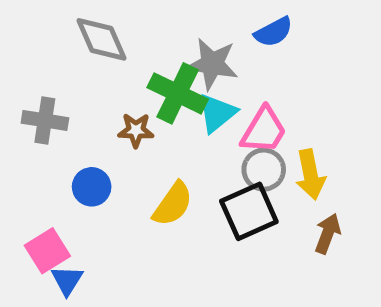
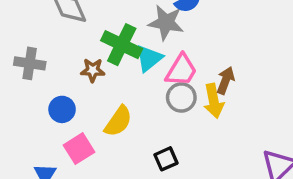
gray star: (212, 64) -> (166, 22), moved
black square: (249, 211) -> (166, 159), moved, size x0.6
brown arrow: (328, 234) -> (226, 80), moved
pink square: (47, 251) -> (79, 149), moved

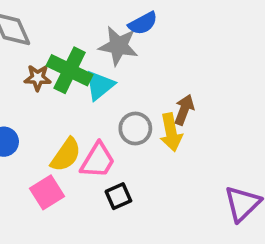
brown star: (93, 70) -> (38, 78), moved
pink trapezoid: (181, 70) -> (98, 160), moved
pink square: (79, 149) -> (47, 192), moved

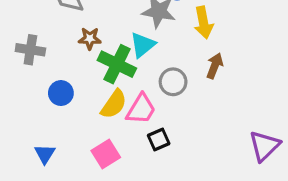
green cross: (70, 70) -> (117, 64), moved
yellow arrow: (171, 132) -> (203, 23), moved
pink square: (47, 192) -> (106, 154), moved

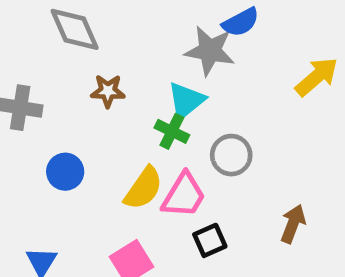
yellow arrow: (203, 23) -> (317, 77), moved, turned -120
green cross: (117, 64) -> (172, 131), moved, size x0.6
brown arrow: (215, 66) -> (293, 224), moved

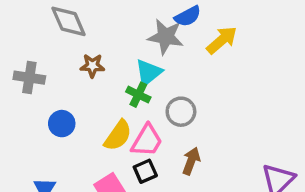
yellow arrow: (317, 77) -> (222, 40), moved
brown arrow: (293, 224) -> (191, 161), moved
black square: (210, 240) -> (145, 171), moved

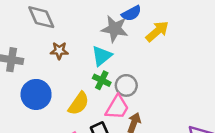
green cross: (138, 95) -> (102, 80), moved
blue circle: (62, 124) -> (36, 94), size x1.5
pink trapezoid: (147, 141) -> (117, 107), moved

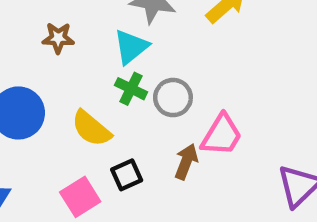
yellow semicircle: (79, 104) -> (91, 128), turned 95
pink trapezoid: (117, 107) -> (222, 135), moved

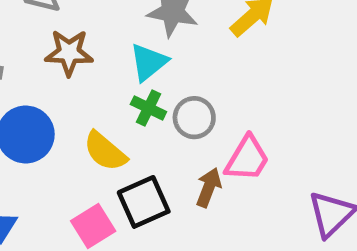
brown star: (58, 38) -> (69, 53), size x1.4
black square: (127, 175) -> (144, 202), size x1.5

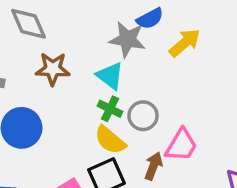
cyan triangle: (148, 62) -> (110, 76), turned -44
yellow semicircle: (105, 151) -> (110, 140), moved

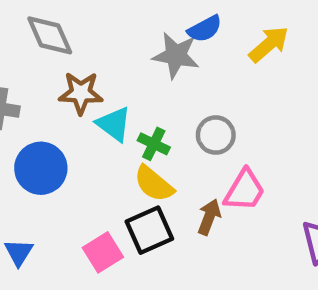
yellow arrow: (185, 43) -> (269, 44), moved
cyan triangle: (110, 76) -> (114, 124), moved
gray circle: (143, 116) -> (216, 135), moved

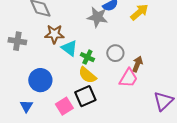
blue circle: (41, 168) -> (40, 80), moved
brown arrow: (209, 217) -> (137, 64), moved

